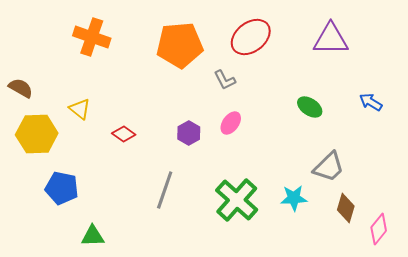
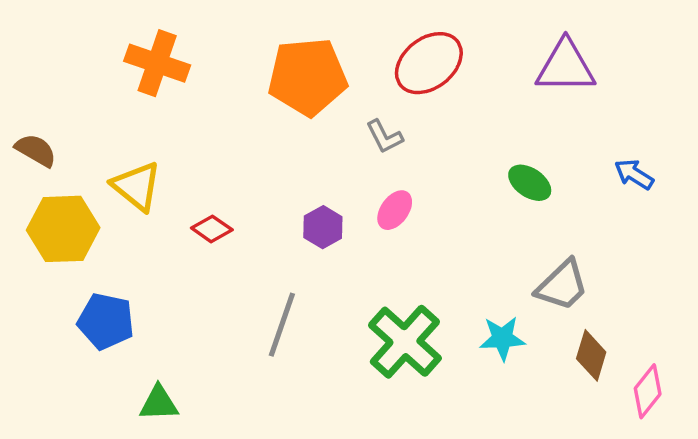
yellow triangle: (80, 109) -> (137, 186), size x1.4

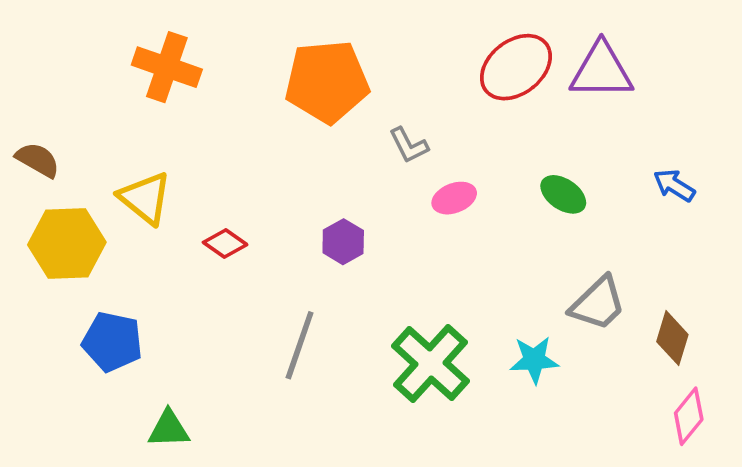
red ellipse: (429, 63) -> (516, 67), moved
pink ellipse: (395, 210) -> (454, 198), moved, turned 33
brown diamond: (591, 355) -> (672, 338), moved

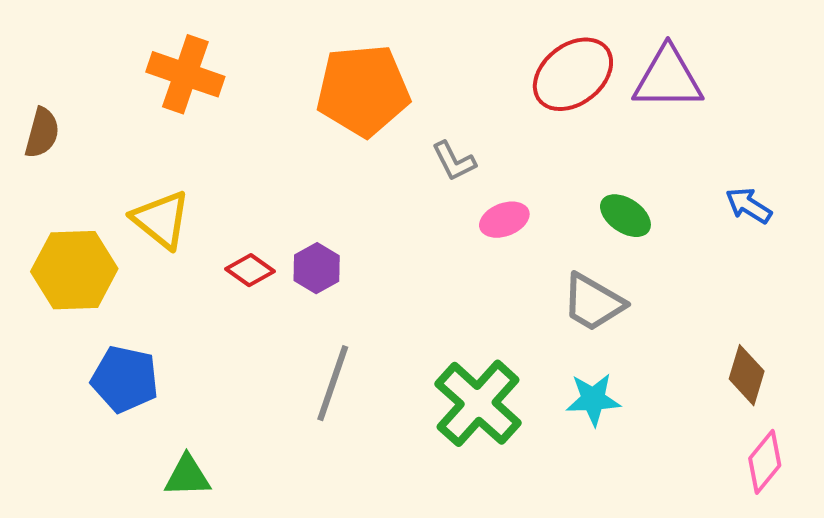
brown semicircle: (38, 160) -> (42, 133), moved, turned 75
purple hexagon: (343, 242) -> (317, 268), moved
gray trapezoid: (598, 304) -> (593, 302), moved, turned 74

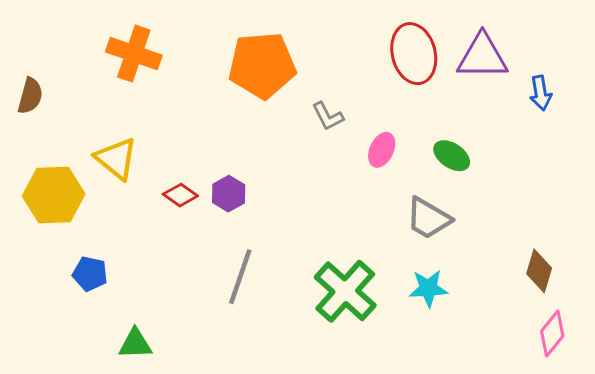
red ellipse: (573, 74) -> (414, 54), turned -66
blue arrow: (749, 206) -> (541, 93), moved, turned -132
pink ellipse: (504, 220) -> (382, 150), moved, turned -44
blue pentagon: (125, 379) -> (90, 274), size x0.7

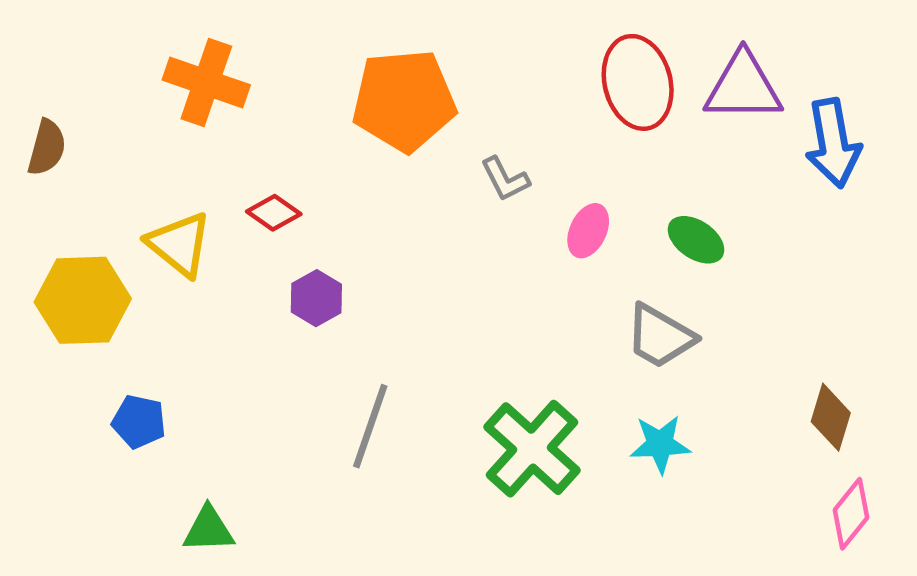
blue arrow: (541, 93) -> (833, 143), size x1.6
purple hexagon: (229, 194) -> (316, 298), moved
red diamond: (180, 195) -> (274, 213), moved

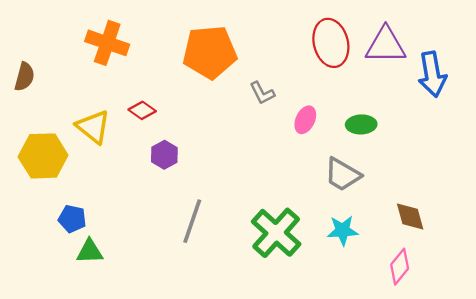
green ellipse: (696, 240) -> (361, 124), turned -36
brown diamond: (831, 417) -> (410, 216), moved, turned -32
pink diamond: (851, 514) -> (400, 267), moved
green triangle: (209, 529) -> (90, 251), moved

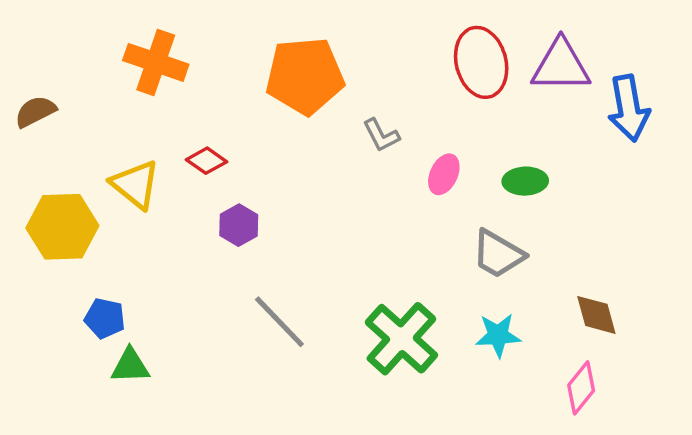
brown semicircle: (24, 77) -> (35, 112), turned -132
gray line: (192, 221) -> (279, 322), turned -63

